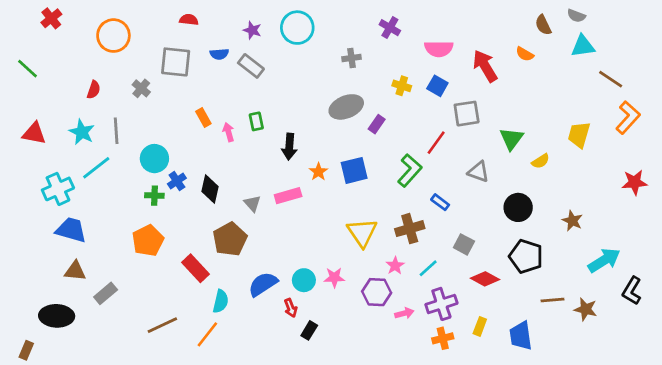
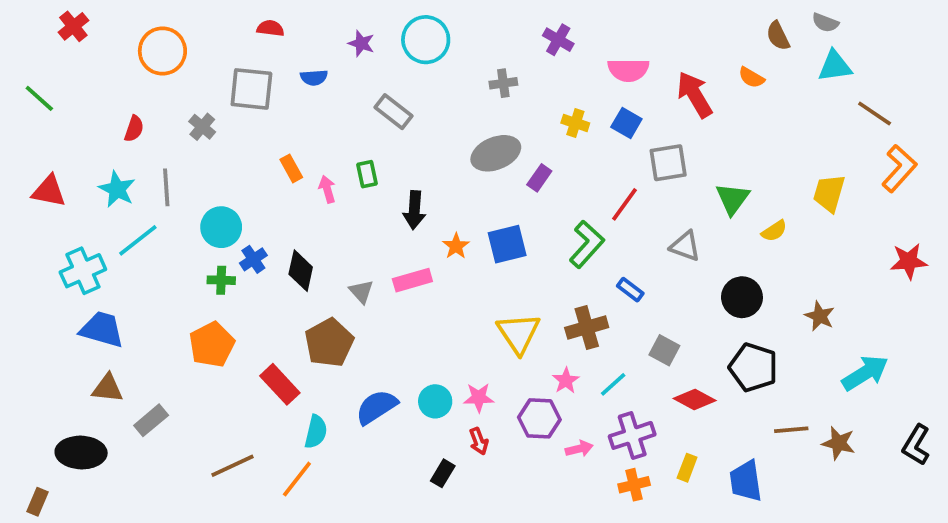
gray rectangle: (251, 66) -> (394, 112), moved
black L-shape: (632, 291) -> (916, 445), moved
red arrow: (291, 308) -> (479, 441), moved

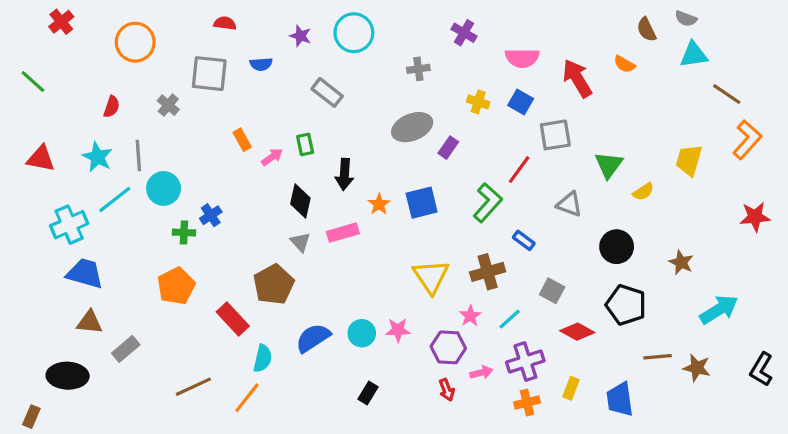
pink arrow: (327, 189) -> (272, 157), turned 70
cyan circle: (221, 227) -> (164, 188), moved
black diamond: (301, 271) -> (300, 201), moved
red arrow: (479, 441) -> (447, 390), moved

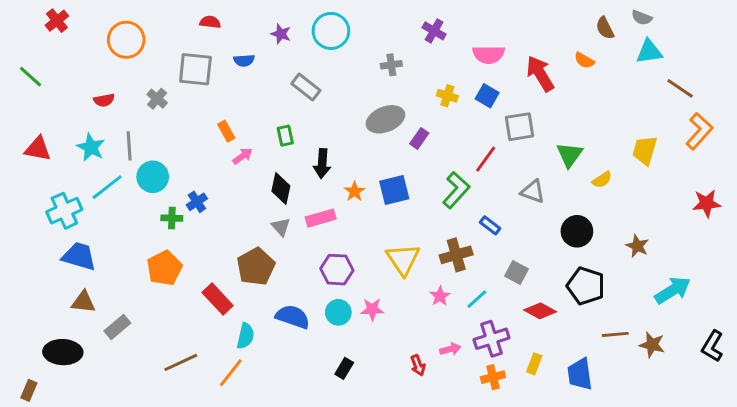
red semicircle: (112, 107) -> (104, 100), turned 60
pink arrow: (272, 157) -> (243, 156), moved
blue semicircle: (313, 338) -> (293, 317), turned 52
purple hexagon: (448, 347) -> (337, 270), moved

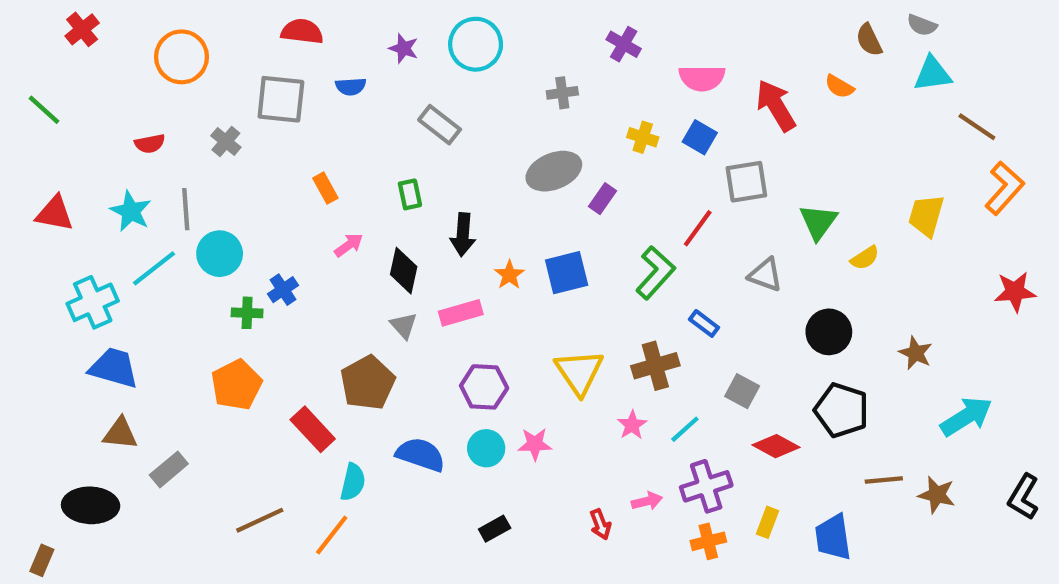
red semicircle: (210, 22) -> (302, 31), size x1.4
pink arrow: (243, 156) -> (349, 245), moved
black rectangle: (344, 368) -> (495, 529), turned 30

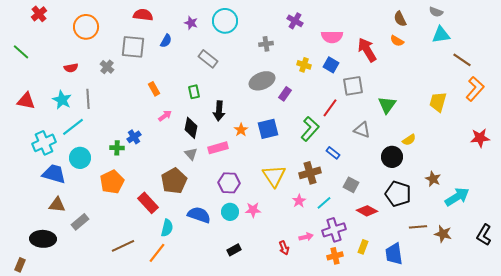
brown semicircle: (869, 40) -> (400, 19), moved
blue semicircle: (351, 87) -> (166, 41), turned -56
cyan circle: (220, 254) -> (80, 158), moved
yellow semicircle: (865, 258) -> (409, 140), moved
brown star: (916, 353) -> (433, 179), moved

